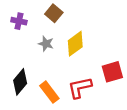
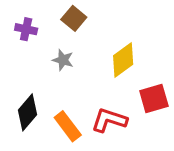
yellow diamond: (75, 44) -> (123, 60), moved
red L-shape: (80, 88) -> (109, 120), turned 30

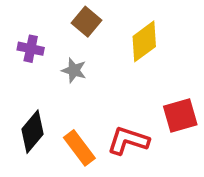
purple cross: (26, 29) -> (31, 49), moved
yellow diamond: (123, 60) -> (144, 41), moved

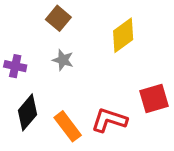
brown square: (87, 22) -> (58, 18), moved
purple cross: (31, 49) -> (15, 66), moved

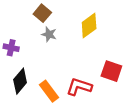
gray star: (63, 60) -> (49, 34), moved
red square: (154, 99) -> (111, 71), turned 35

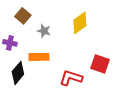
brown square: (42, 13) -> (23, 16), moved
orange rectangle: (49, 91) -> (39, 57), moved, turned -54

